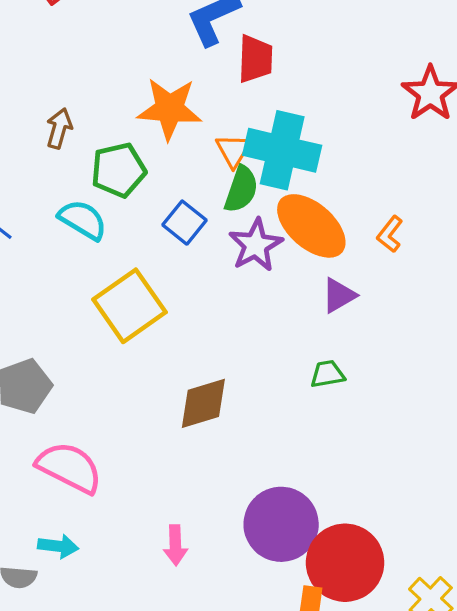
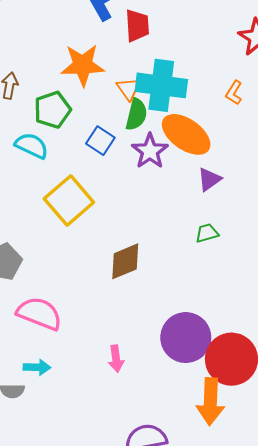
orange L-shape: (390, 234) -> (234, 93), moved

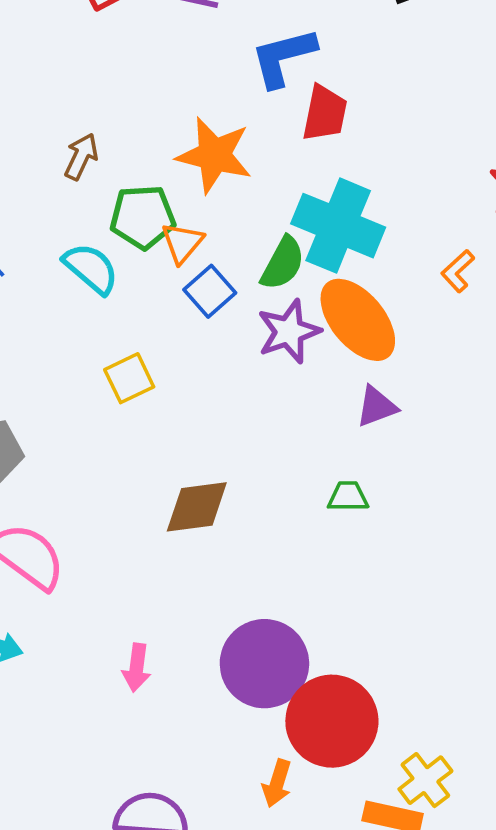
orange triangle: (129, 89) -> (182, 243), moved
yellow square: (69, 200) -> (129, 378), size x0.6
orange arrow: (210, 402) -> (277, 783), size x0.6

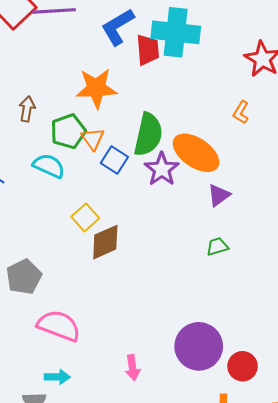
cyan cross: (338, 226) -> (176, 32), moved
green semicircle: (283, 263) -> (148, 134), size x1.4
brown diamond: (197, 507) -> (105, 242), moved
red circle: (332, 721) -> (243, 366), size x0.6

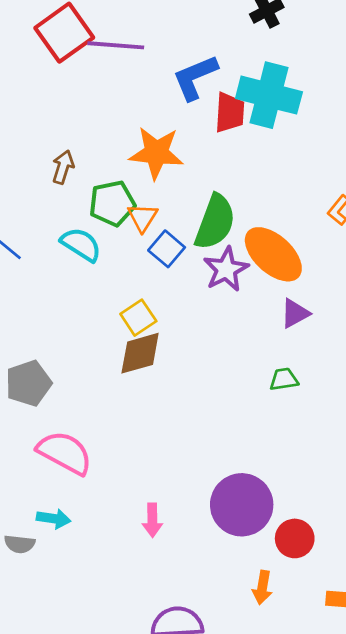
yellow square: (85, 217) -> (138, 318), moved

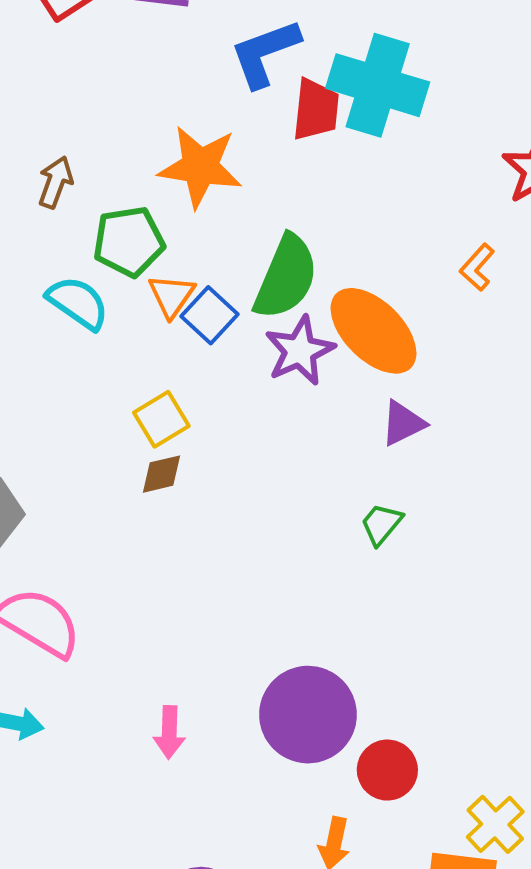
orange triangle: (143, 217) -> (172, 296), moved
brown diamond: (140, 353) -> (162, 474), size x0.6
green trapezoid: (284, 379) -> (381, 524), turned -44

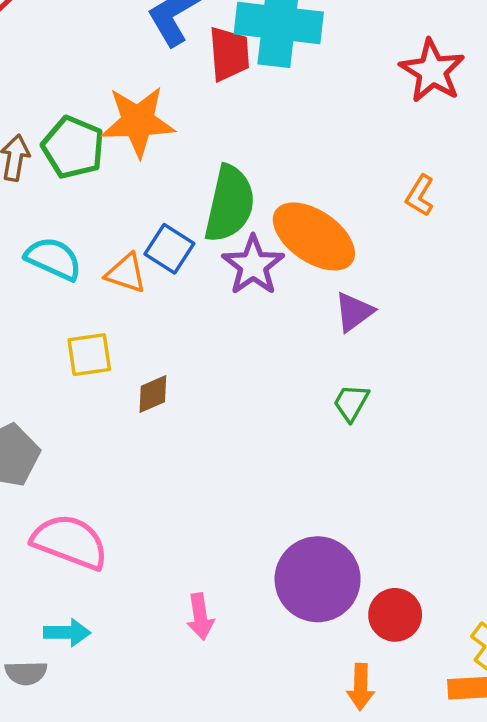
green pentagon: (129, 241) -> (73, 147), moved, turned -30
orange L-shape: (477, 267) -> (420, 196), moved
orange triangle: (172, 296) -> (126, 273), moved, turned -36
yellow square: (161, 419) -> (89, 355), moved, turned 33

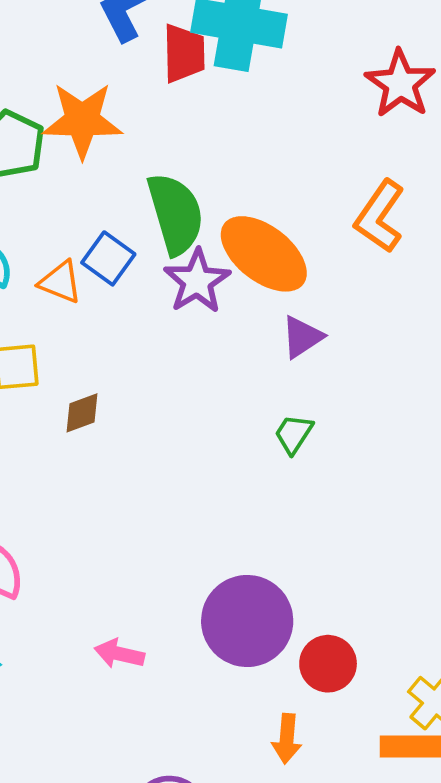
orange L-shape: (420, 196) -> (380, 216), size x1.6
green semicircle: (230, 204) -> (175, 214), turned -32
pink arrow: (200, 617) -> (119, 654), turned 108

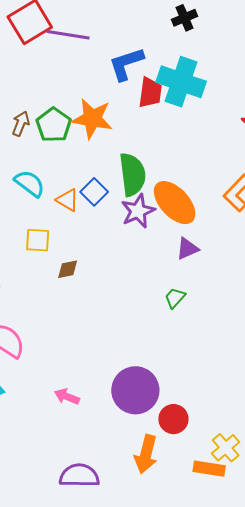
orange arrow: (287, 739) -> (146, 454), size x1.5

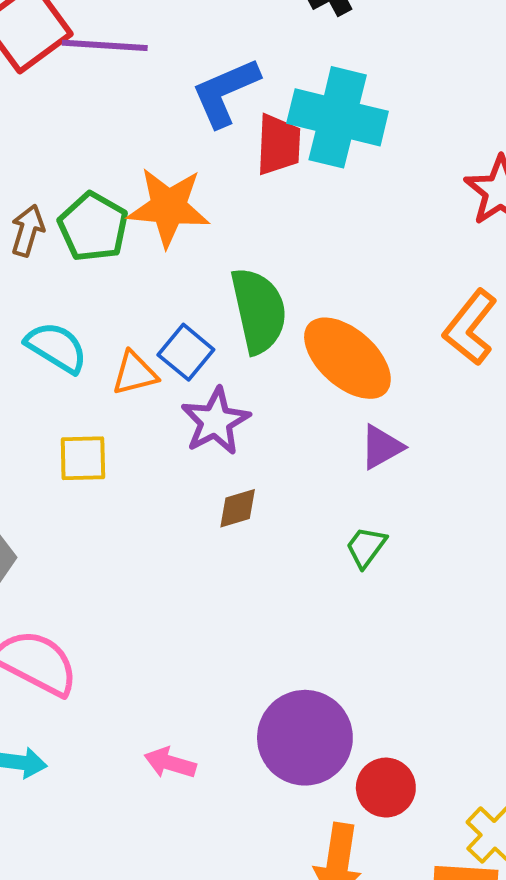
orange triangle: (68, 200) -> (135, 373), turned -40
purple star: (138, 211) -> (216, 421), moved
brown diamond: (68, 269) -> (238, 508), moved

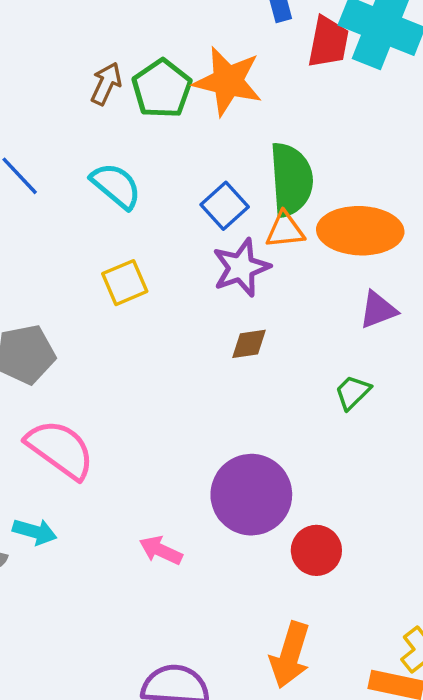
orange ellipse: (347, 358) -> (360, 231), turned -48
orange triangle: (135, 373) -> (285, 230), moved
yellow square: (83, 458) -> (125, 283), turned -30
purple circle: (305, 738) -> (251, 495), moved
red circle: (386, 788) -> (316, 550), moved

